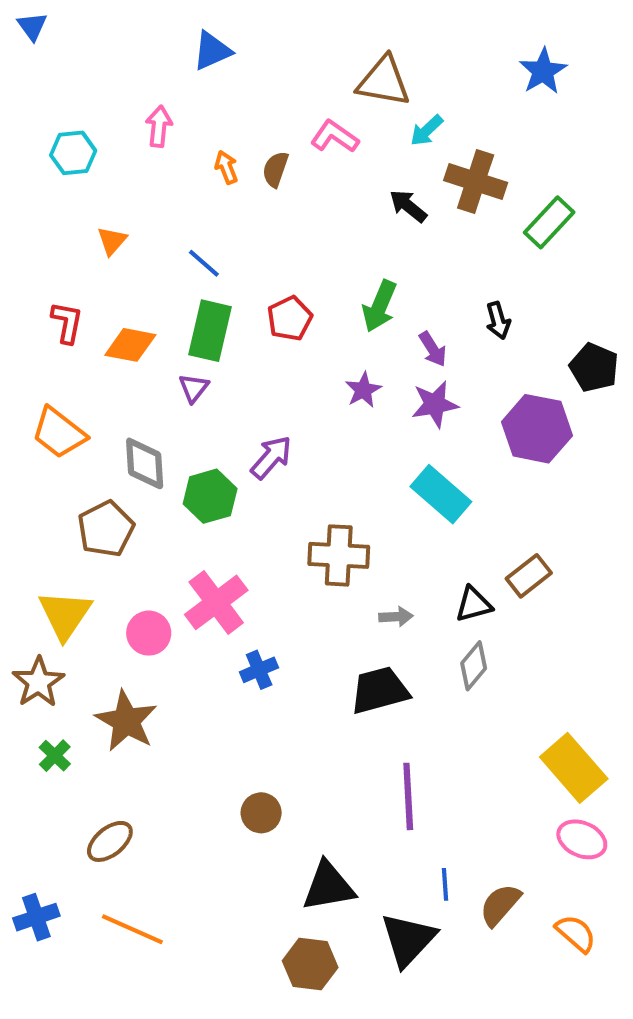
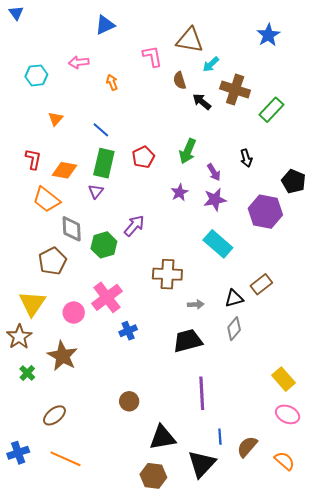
pink arrow: (159, 126) -> (79, 62), turned -102
pink L-shape: (335, 137) -> (152, 56), moved, turned 45
brown semicircle: (275, 169) -> (180, 80), moved, turned -36
orange trapezoid: (59, 433) -> (46, 200), moved
yellow rectangle: (574, 768) -> (284, 379), size x0.7

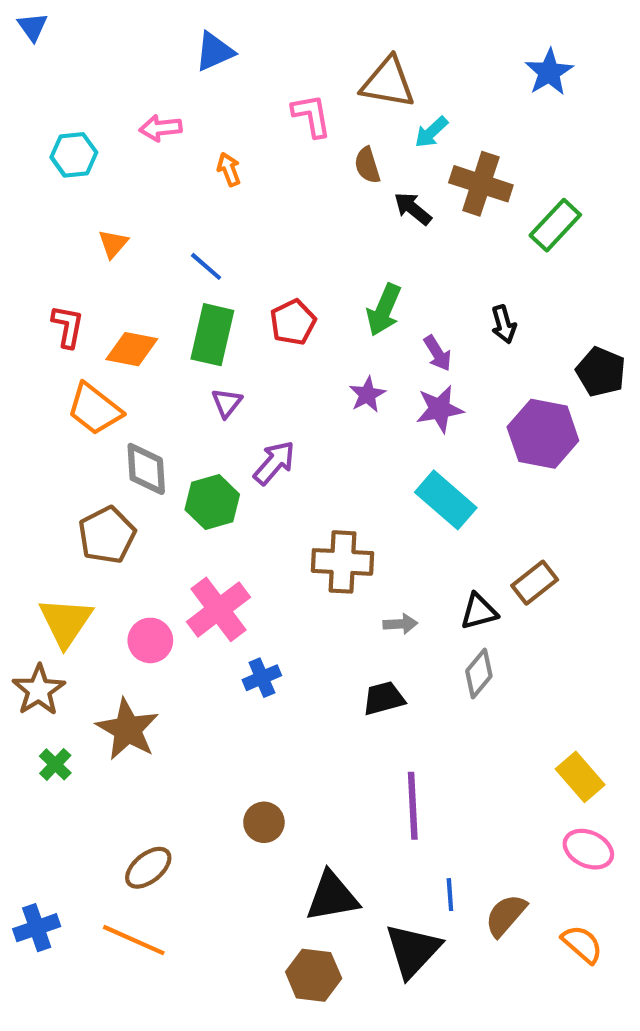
purple triangle: (96, 191) -> (227, 403), moved
black trapezoid: (188, 341) -> (384, 698), size x0.7
brown ellipse: (54, 415) -> (148, 868), moved

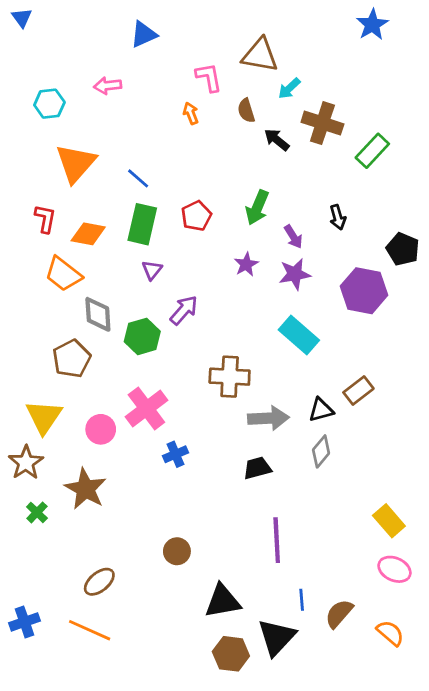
blue star: (549, 72) -> (372, 25), moved
orange arrow: (229, 169) -> (191, 113), moved
orange triangle: (113, 244) -> (76, 163), size x2.0
gray arrow: (400, 624) -> (268, 418), size x1.8
brown hexagon: (314, 975) -> (231, 654), moved

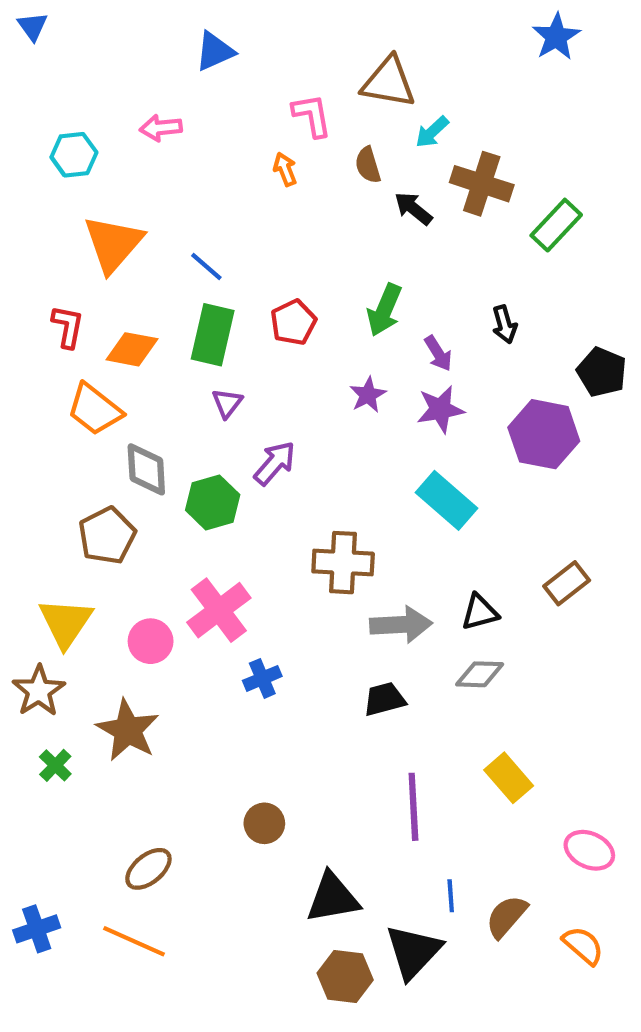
brown rectangle: (358, 390) -> (567, 583), moved
gray diamond: (321, 451) -> (480, 674), turned 52
yellow rectangle: (389, 521) -> (509, 778), moved

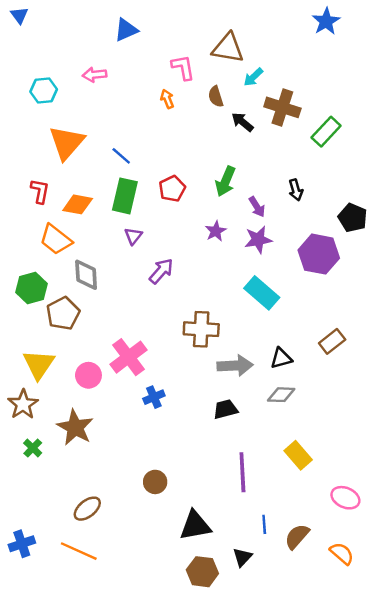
green hexagon: (213, 502) -> (32, 288), moved
black triangle: (413, 952) -> (242, 557), size x0.6

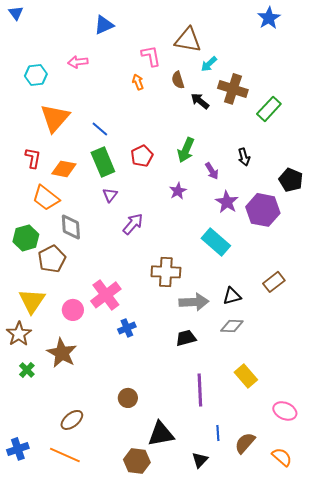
green rectangle: (125, 196) -> (103, 162), turned -36
purple star: (258, 240) -> (227, 202), moved, turned -30
brown hexagon: (202, 572) -> (137, 461), moved

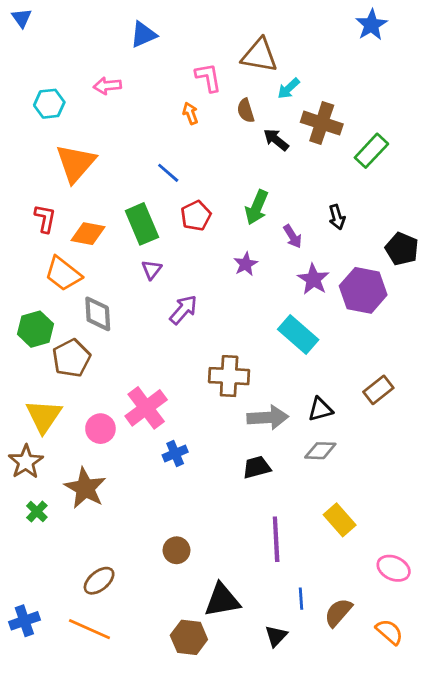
blue line: (100, 129) -> (168, 173), moved

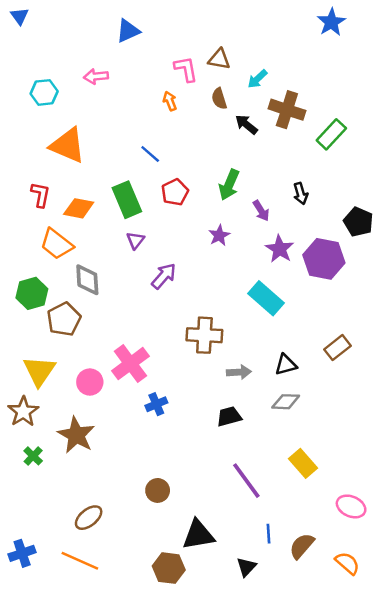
brown triangle: (259, 55) -> (219, 59), moved, size x0.7
orange triangle: (76, 163) -> (68, 145), turned -48
gray arrow: (268, 418) -> (239, 372), size x0.7
purple line: (276, 539) -> (246, 481), turned -33

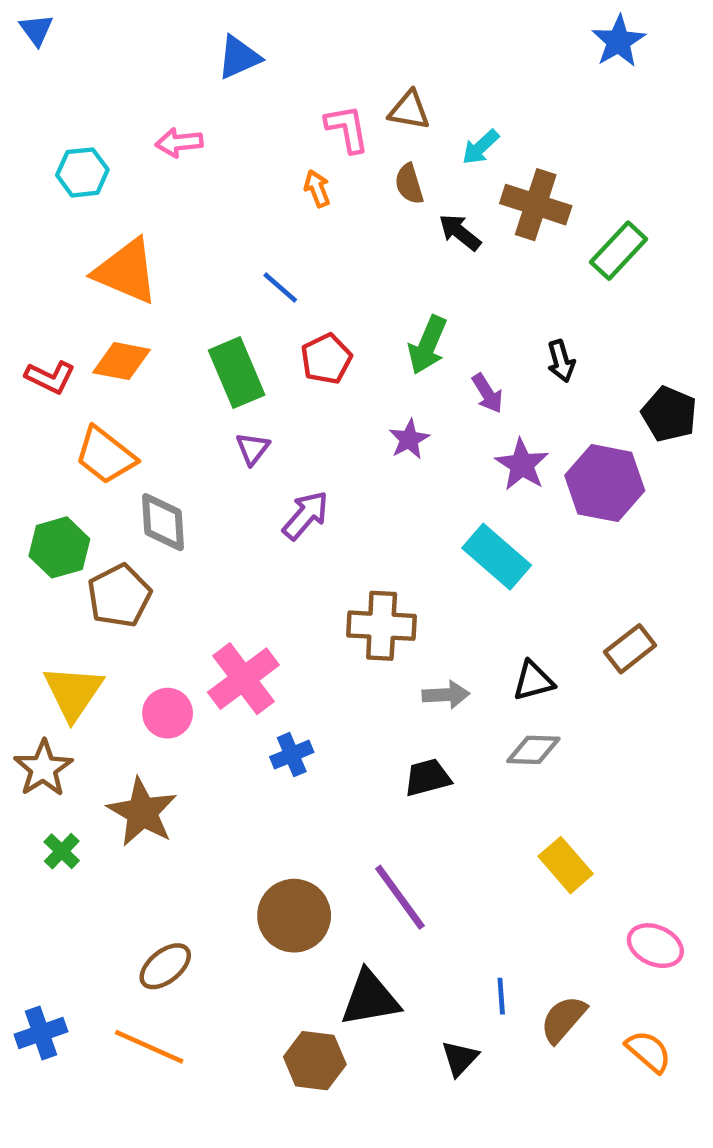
red L-shape: (41, 195) -> (50, 377), moved, turned 105
orange diamond: (79, 208) -> (122, 361), moved
purple line: (246, 481) -> (400, 897), moved
brown circle: (158, 490) -> (294, 916), size x1.6

